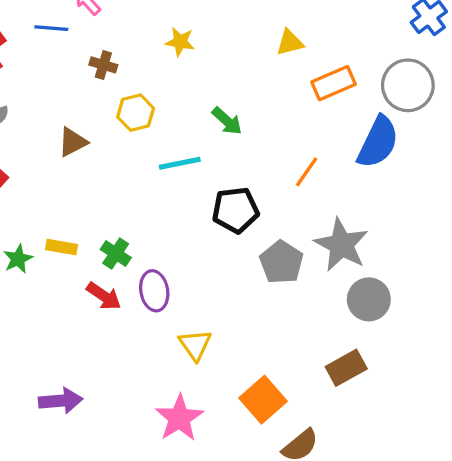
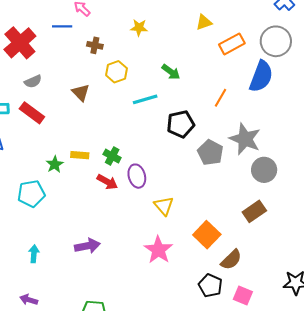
brown triangle: (73, 142) -> (81, 92), turned -42

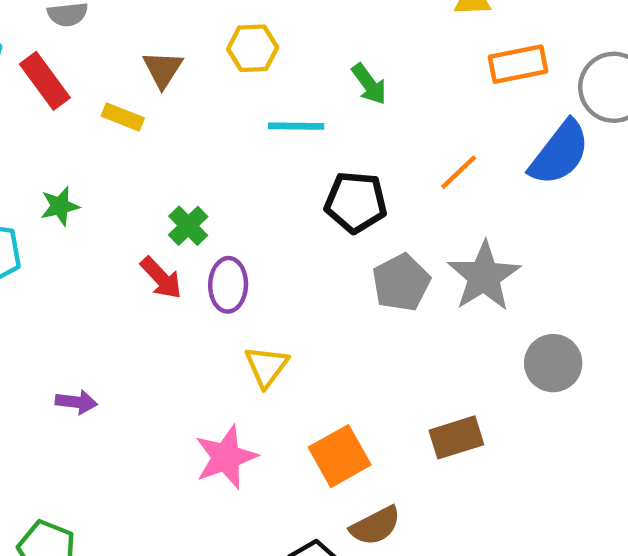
yellow rectangle: (80, 155) -> (123, 117), moved
gray circle: (264, 170) -> (553, 363), moved
purple arrow: (87, 246) -> (76, 402), size x0.7

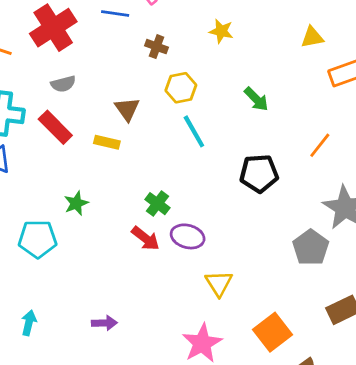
cyan line: (296, 126) -> (194, 131), moved, turned 68
gray pentagon: (401, 283) -> (311, 247), moved
purple ellipse: (228, 285) -> (188, 236), turned -68

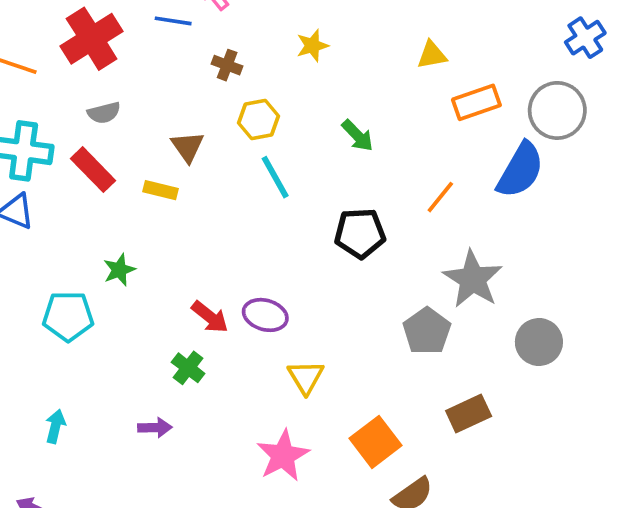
yellow star: (221, 31) -> (312, 46), turned -30
green cross: (157, 204) -> (188, 368), moved

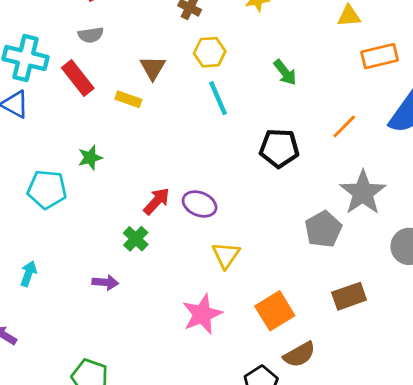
red arrow: (210, 317) -> (157, 201), turned -92

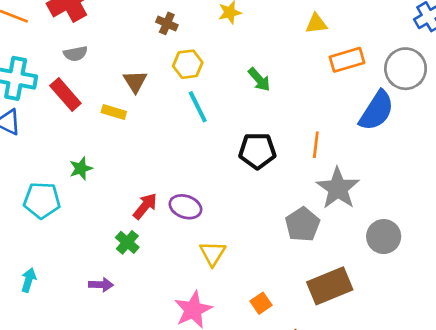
orange line: (344, 127) -> (316, 145), moved, turned -35
brown rectangle: (349, 296) -> (330, 286), size x1.4
orange square: (275, 311) -> (261, 303), size x0.6

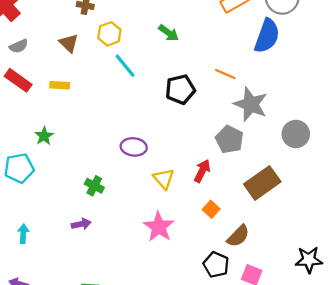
brown triangle: (135, 81) -> (69, 43), moved
orange line: (316, 145) -> (225, 74), turned -60
red arrow: (145, 206) -> (202, 171), moved

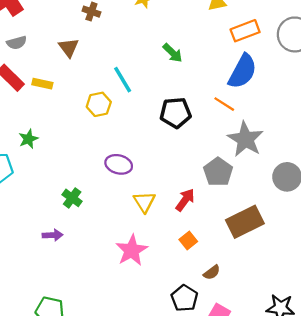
yellow hexagon: (109, 34) -> (99, 104), moved
blue semicircle: (267, 36) -> (243, 71), moved
yellow rectangle: (60, 85) -> (42, 84), moved
brown semicircle: (238, 236) -> (212, 272), size x0.7

